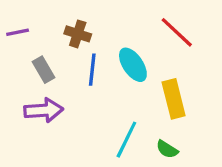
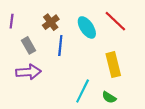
purple line: (18, 32) -> (12, 21), turned -72
brown cross: (78, 34) -> (51, 22), turned 35
cyan ellipse: (133, 65) -> (87, 27), moved

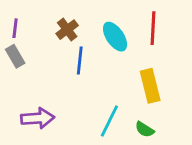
red line: (115, 21) -> (153, 28), turned 50
gray rectangle: (29, 45) -> (15, 56), moved
purple arrow: (29, 72) -> (38, 118), moved

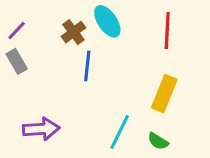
purple line: (15, 28) -> (17, 31), turned 36
cyan ellipse: (115, 37) -> (107, 21), moved
yellow rectangle: (150, 86) -> (164, 94), turned 36

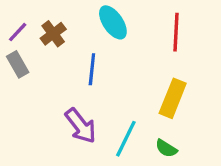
brown cross: (73, 32) -> (53, 34), moved
purple arrow: (41, 129) -> (81, 126), moved, turned 56

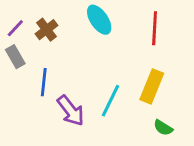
blue line: (92, 69) -> (44, 82), moved
cyan line: (126, 139) -> (111, 101), moved
green semicircle: (166, 148) -> (163, 128), moved

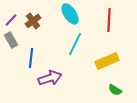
yellow rectangle: (152, 86) -> (107, 61), turned 45
cyan line: (111, 101) -> (75, 44), moved
purple arrow: (71, 111) -> (50, 78), turned -70

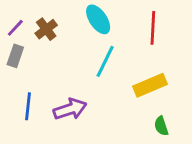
gray rectangle: (11, 40) -> (15, 56), turned 49
blue line: (31, 58) -> (28, 106), moved
green semicircle: (115, 90) -> (161, 126), turned 40

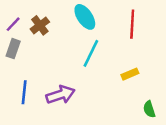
yellow rectangle: (150, 85) -> (130, 74), size x0.6
green semicircle: (161, 126) -> (149, 109), moved

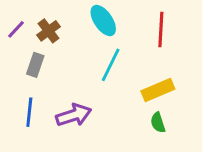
gray rectangle: (13, 49) -> (35, 65), moved
yellow rectangle: (130, 74) -> (158, 90), size x1.5
green semicircle: (149, 109) -> (158, 123), moved

